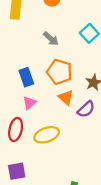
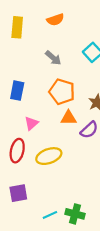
blue rectangle: (26, 77) -> (17, 91), moved, turned 30
orange triangle: (66, 97) -> (68, 118), turned -42

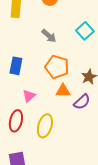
yellow ellipse: (49, 156) -> (45, 126), turned -55

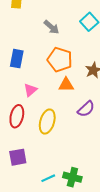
purple semicircle: (82, 102) -> (86, 109), moved

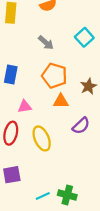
pink triangle: (30, 90) -> (25, 107), turned 32
yellow ellipse: (47, 122) -> (42, 138), turned -40

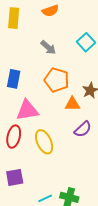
orange triangle: (61, 101) -> (72, 104), moved
pink triangle: (25, 107) -> (27, 110), size x1.6

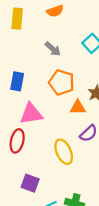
yellow ellipse: (44, 142) -> (64, 152), moved
purple square: (15, 177) -> (30, 183), moved, turned 30

